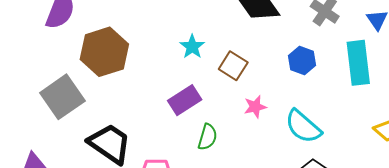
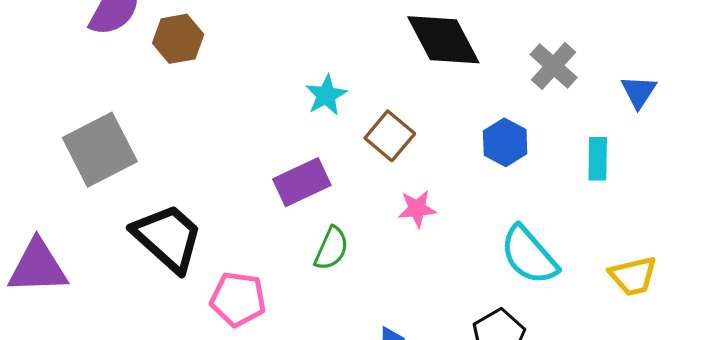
brown hexagon: (104, 52) -> (178, 39), moved, size x0.6
cyan rectangle: (358, 63) -> (598, 159), size x0.6
cyan semicircle: (303, 126) -> (529, 255), moved

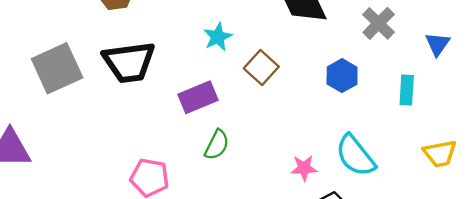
pink star: (417, 209) -> (304, 168), moved
black trapezoid: (168, 238) -> (129, 62), moved, turned 128
yellow trapezoid: (633, 276) -> (440, 154), moved

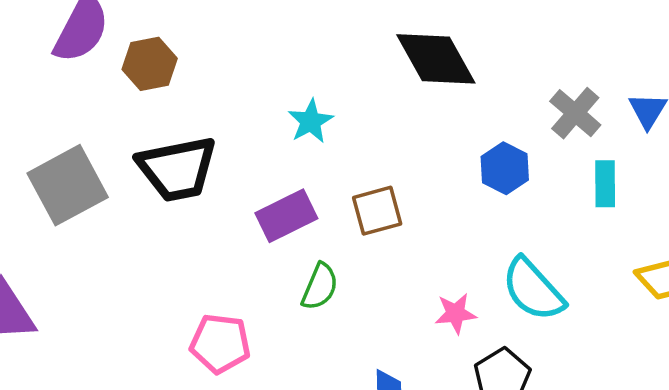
gray cross: (379, 23) -> (575, 113), moved
brown square: (261, 67) -> (377, 211), moved, turned 36

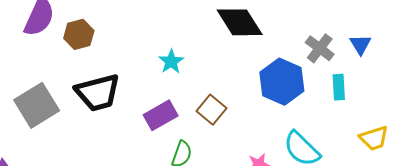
blue hexagon: (505, 168) -> (282, 82), size x1.6
brown square: (377, 211) -> (211, 110), turned -32

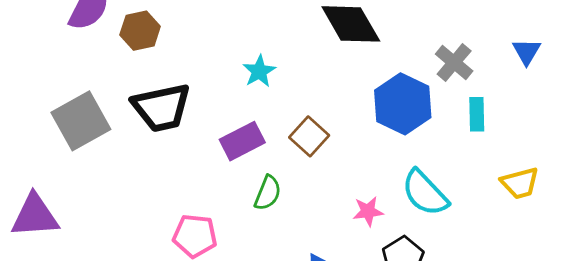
blue triangle: (360, 45) -> (527, 52), moved

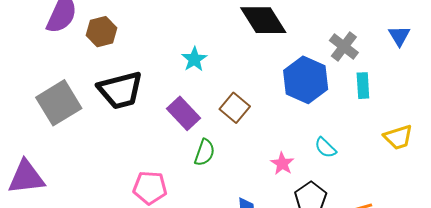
purple rectangle: (242, 141) -> (184, 113), turned 76
cyan semicircle: (425, 193) -> (325, 148), size x0.6
pink star: (368, 211) -> (282, 164), turned -30

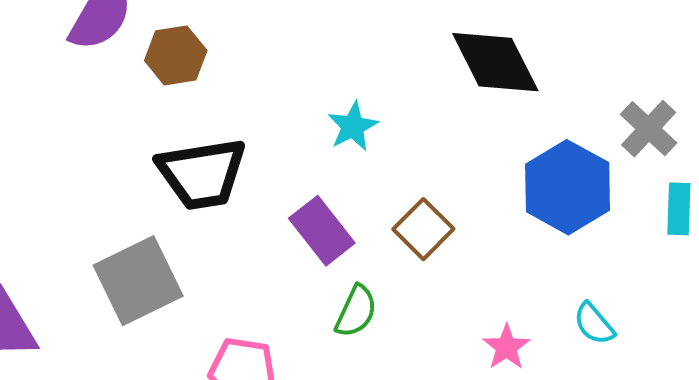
gray square: (59, 103) -> (138, 281), moved

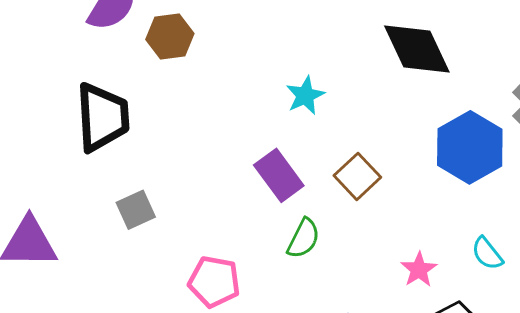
black trapezoid: (202, 174) -> (102, 117), moved, turned -86
gray square: (138, 281) -> (136, 210), size x0.6

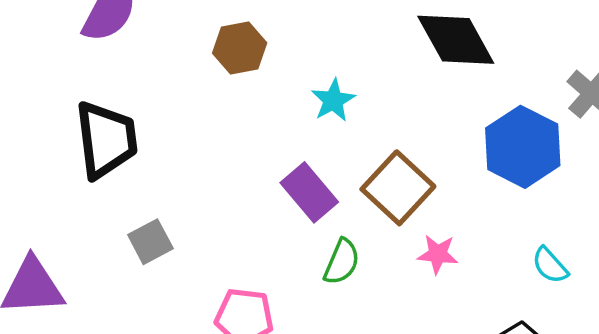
brown hexagon: (170, 36) -> (240, 48), moved
brown square: (357, 176) -> (398, 188), size x1.4
pink star: (419, 270) -> (438, 254), moved, turned -30

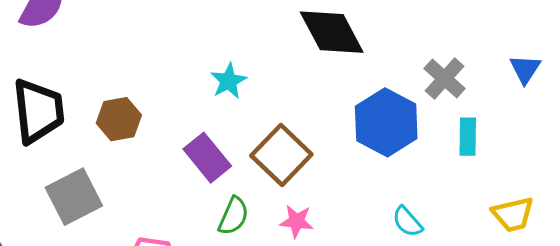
brown hexagon: (240, 48) -> (119, 119), moved
gray square: (150, 242) -> (74, 197), size x1.5
pink star: (438, 254) -> (297, 221), moved

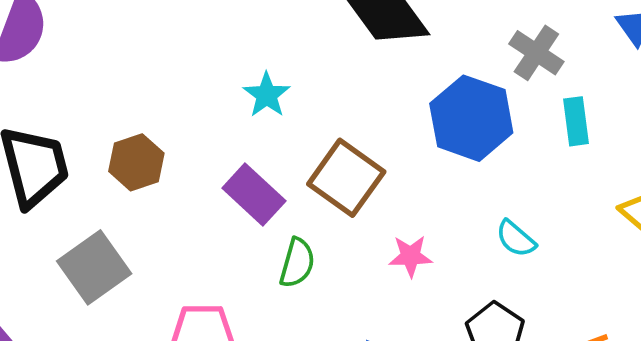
pink star: (297, 221) -> (411, 256), moved

